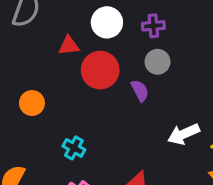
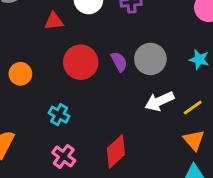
gray circle: (158, 62) -> (150, 59), moved, size x1.4
red circle: (100, 70) -> (81, 62), moved

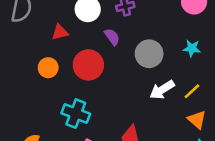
purple semicircle: (119, 62) -> (112, 37), moved
orange circle: (20, 74) -> (48, 68), moved
cyan cross: (59, 115) -> (76, 114), size x1.5

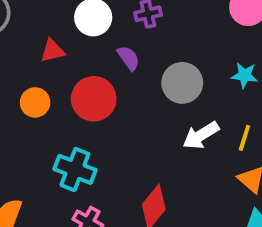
yellow line: (192, 91) -> (244, 138), turned -30

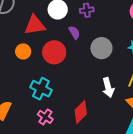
red triangle: (52, 51) -> (35, 25), size x1.6
white arrow: (201, 135) -> (108, 88), moved, turned -78

